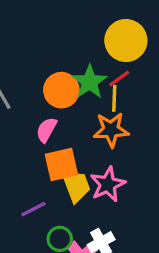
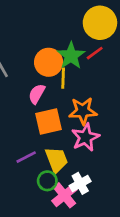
yellow line: (114, 98) -> (63, 78), moved
orange star: (111, 130) -> (83, 111), moved
yellow trapezoid: (76, 186) -> (56, 160), moved

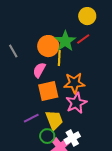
yellow circle: (100, 23) -> (87, 16), size x0.7

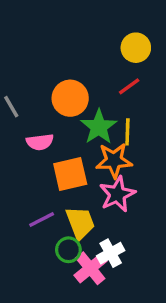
green star: (65, 41) -> (99, 127), moved
yellow line: (59, 58) -> (127, 132), moved
pink semicircle: (39, 70) -> (40, 142), moved, turned -126

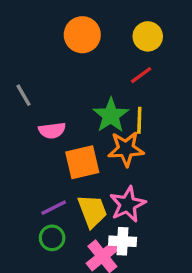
orange circle: (70, 98) -> (82, 35), moved
pink star: (117, 194) -> (128, 204), moved
green circle: (68, 250) -> (52, 238), moved
white cross: (111, 253) -> (123, 241), turned 32

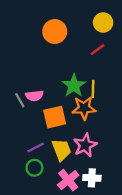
yellow circle: (148, 36) -> (103, 23), moved
red line: (141, 75) -> (97, 50), moved
gray line: (24, 95) -> (20, 100), moved
white cross: (123, 241) -> (92, 178), moved

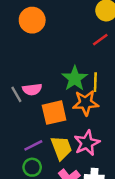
orange circle: (55, 32) -> (32, 20), moved

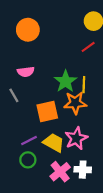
pink semicircle: (32, 89) -> (26, 72), moved
yellow trapezoid: (61, 148) -> (54, 143), turned -40

